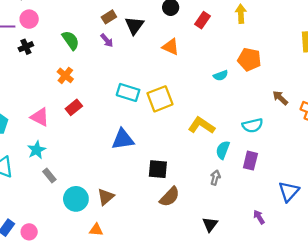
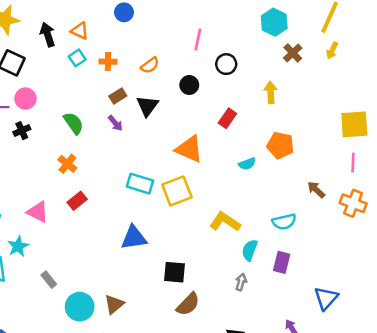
red rectangle: (203, 20) -> (227, 118), moved
orange triangle: (171, 47) -> (189, 149), moved, size x1.4
cyan star: (37, 150) -> (18, 246), moved

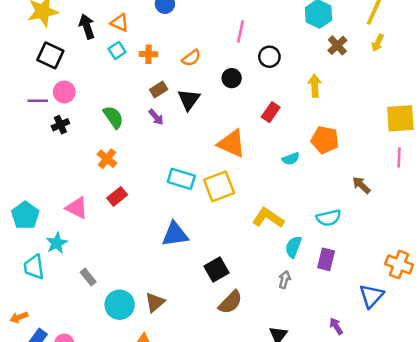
orange cross: (353, 203) -> (399, 264), moved
black square: (174, 272) -> (217, 269), turned -35

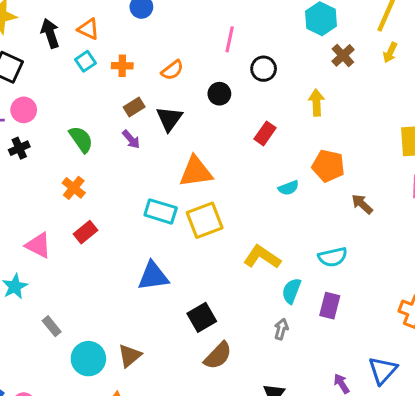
orange triangle: (232, 144) -> (196, 172), moved, turned -32
brown arrow: (361, 185) -> (362, 204), moved
blue triangle: (371, 296) -> (383, 370), moved

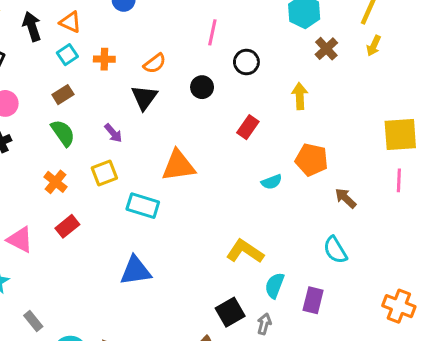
brown rectangle: (134, 107) -> (63, 95), moved
black triangle: (169, 119) -> (144, 98), moved
yellow square: (205, 220) -> (104, 173), moved, size x0.7
cyan semicircle: (333, 257) -> (335, 250), moved, turned 72
black square: (202, 317) -> (230, 312), moved

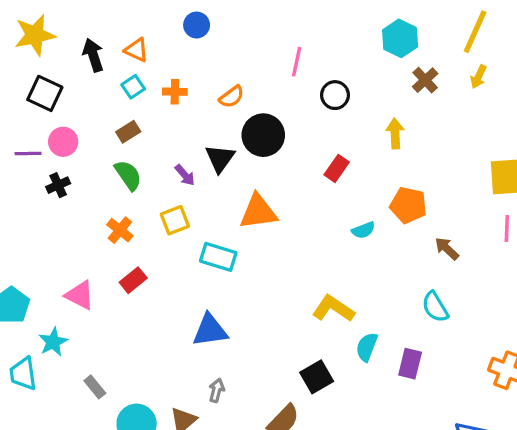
black circle: (202, 87) -> (263, 135), moved, size x1.6
black triangle: (144, 98) -> (220, 158), moved
gray arrow: (264, 324) -> (217, 390), moved

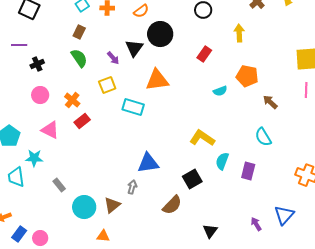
brown rectangle: (128, 132) -> (79, 32), turned -32
pink circle: (63, 142) -> (40, 95), moved
orange cross: (120, 230) -> (72, 100), moved
blue triangle: (210, 330) -> (148, 163), moved
cyan star: (53, 342) -> (34, 158), turned 30

